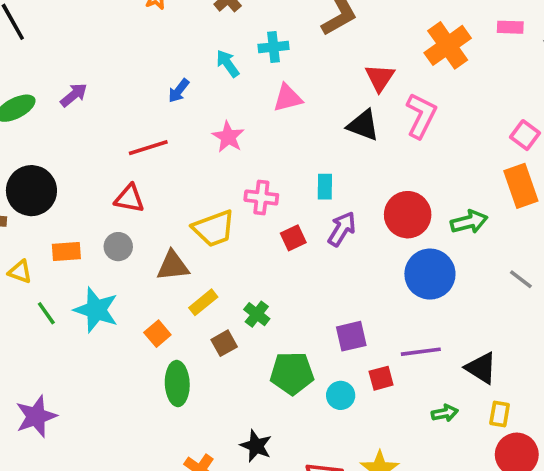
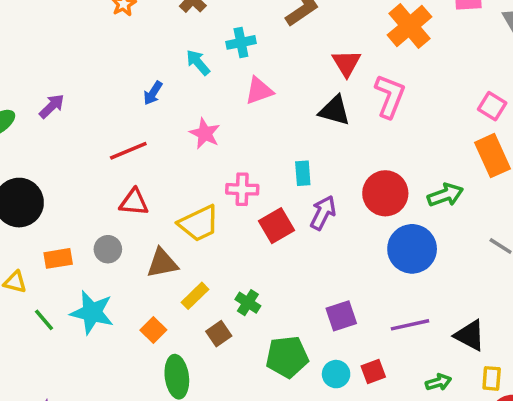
red triangle: (129, 198) -> (134, 202), moved
red square: (293, 238) -> (277, 226), size x1.4
red square: (381, 378) -> (373, 372), moved

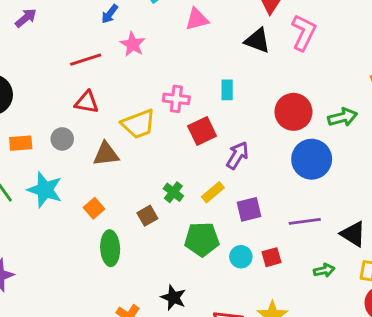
pink star: (205, 133) -> (133, 44), moved
purple arrow: (323, 213) -> (237, 155), moved
yellow rectangle: (195, 296) -> (213, 192), moved

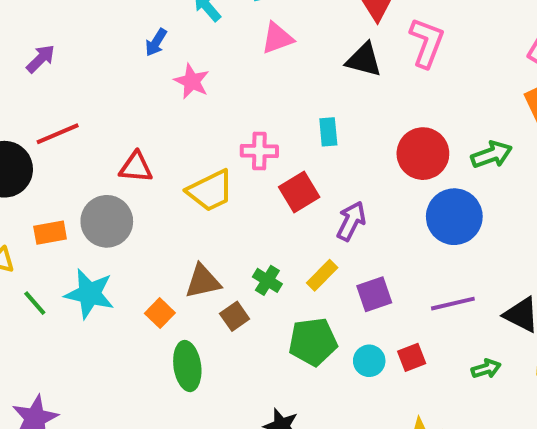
red line: (86, 60) -> (58, 134), moved
gray circle: (62, 139) -> (107, 221), size x1.6
brown triangle: (106, 154) -> (203, 281), moved

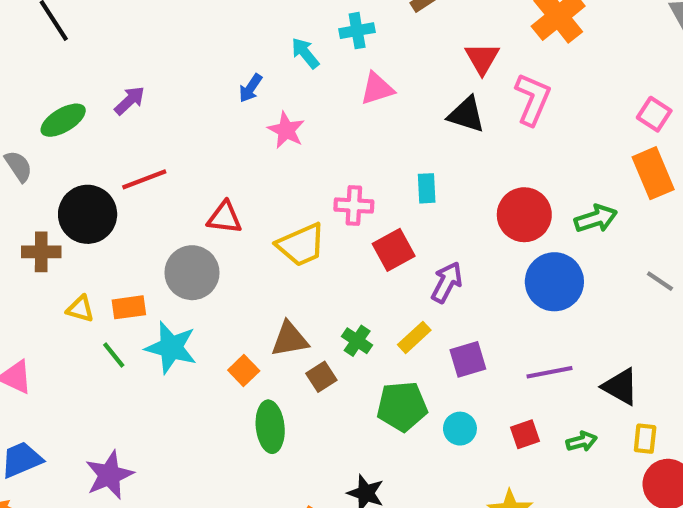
orange rectangle: (50, 233) -> (129, 307), moved
red square: (412, 357) -> (525, 434), moved

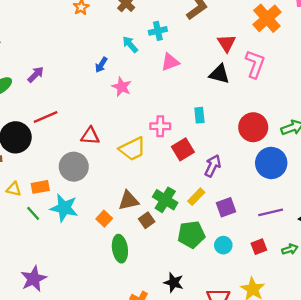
green cross: (357, 341) -> (165, 200), size x1.5

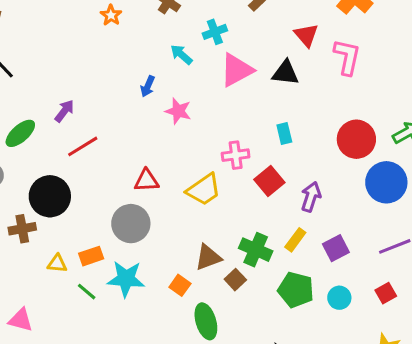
pink triangle: (170, 62) -> (237, 70), size x1.4
black triangle: (219, 74) -> (285, 73), moved
red line: (46, 117) -> (83, 146), moved
green pentagon: (191, 234) -> (296, 290), turned 30

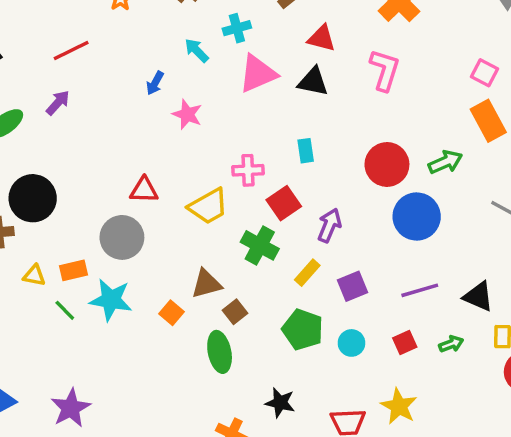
red triangle: (306, 35) -> (322, 38), moved, turned -40
red line: (83, 146) -> (71, 51), moved
green cross: (256, 250) -> (260, 245), moved
green ellipse: (206, 321) -> (220, 352), moved

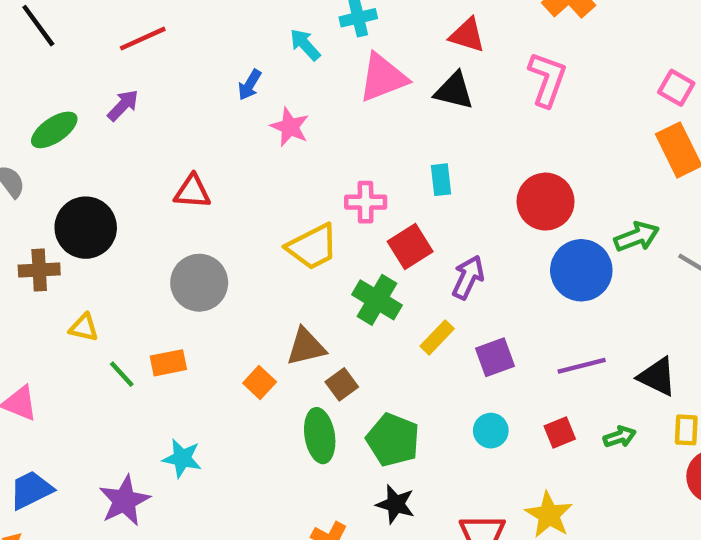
green arrow: (445, 162) -> (637, 237), moved
red triangle: (144, 190) -> (192, 192), moved
orange rectangle: (73, 270) -> (168, 363), moved
cyan star: (111, 300) -> (182, 458), moved, size x0.7
green pentagon: (303, 330) -> (393, 440), moved

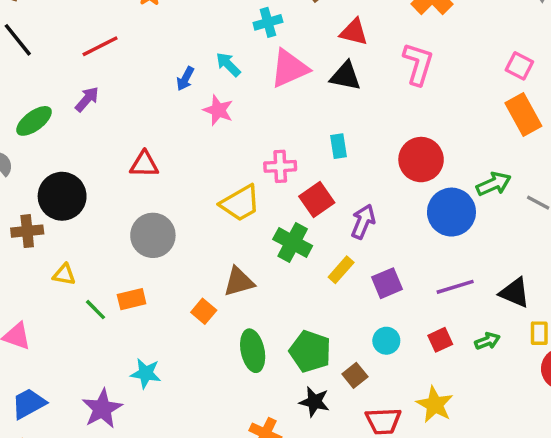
cyan arrow: (305, 45) -> (228, 64), moved
brown square: (342, 384) -> (355, 375), moved

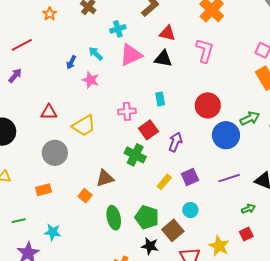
yellow trapezoid: (240, 203) -> (84, 126), moved
yellow rectangle: (341, 270) -> (164, 182), moved
green line: (96, 310) -> (19, 221), moved, turned -56
red square: (440, 340) -> (246, 234), moved
brown square: (355, 375) -> (173, 230), size x1.5

